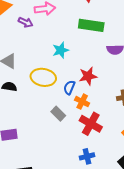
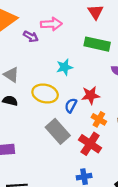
orange cross: (82, 102) -> (99, 119), moved
gray rectangle: (58, 114) -> (58, 131), size x1.6

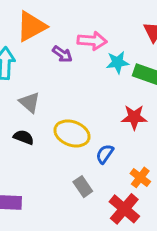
cyan star: (65, 67) -> (118, 62), moved
red star: (90, 95) -> (134, 117), moved
gray rectangle: (58, 131) -> (83, 187), size x0.6

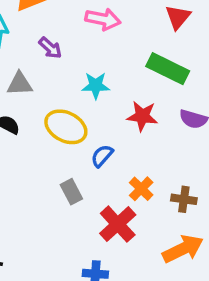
purple arrow: (62, 54) -> (50, 48), moved
cyan star: (118, 62) -> (96, 85), moved
gray triangle: (29, 102) -> (20, 84), turned -50

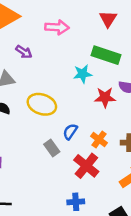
cyan star: (96, 85) -> (83, 74), moved
red star: (142, 116) -> (105, 97), moved
blue semicircle: (102, 156) -> (70, 132), moved

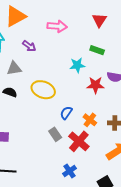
green rectangle: (106, 55) -> (97, 50), size x0.6
gray rectangle: (52, 148) -> (55, 134), moved
blue cross: (76, 202) -> (70, 171), turned -32

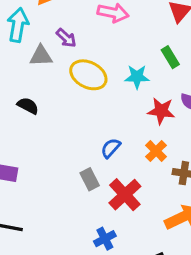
green rectangle: (97, 50) -> (170, 57), turned 32
gray triangle: (14, 68) -> (41, 56), moved
yellow ellipse: (43, 90) -> (88, 75), moved
orange cross: (90, 120) -> (156, 151), moved

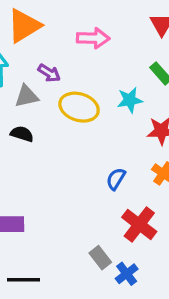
black semicircle: (28, 106) -> (22, 134), moved
gray rectangle: (90, 179) -> (100, 258), moved

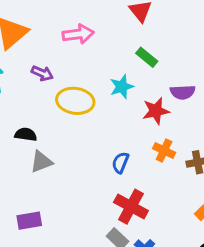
gray triangle: (26, 96) -> (41, 162), moved
red cross: (139, 224) -> (131, 207), moved

